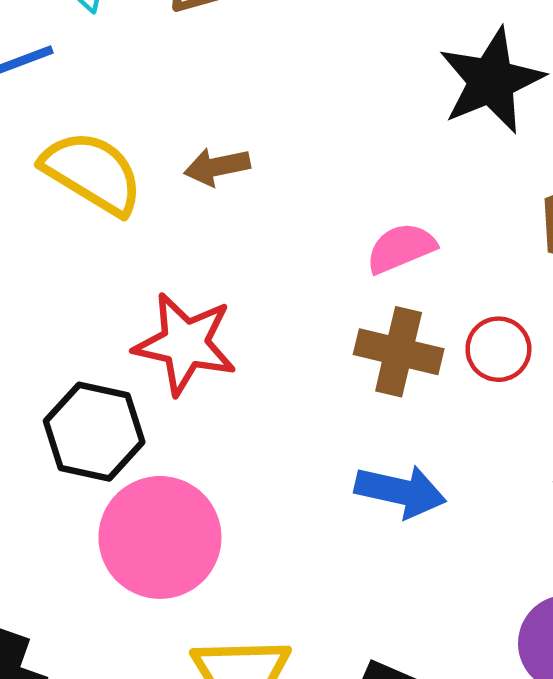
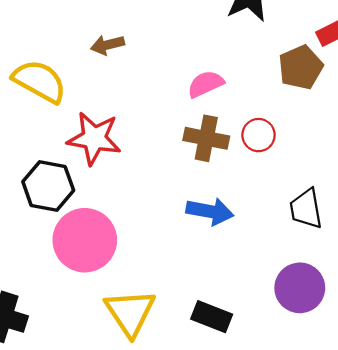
yellow semicircle: (92, 173) -> (39, 81), moved

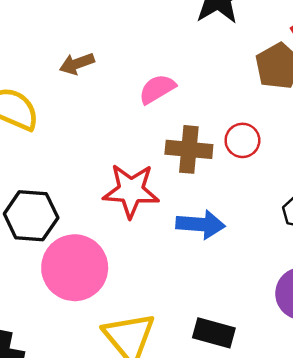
pink semicircle: (206, 84) -> (157, 89), moved
red star: (94, 138) -> (131, 191), moved

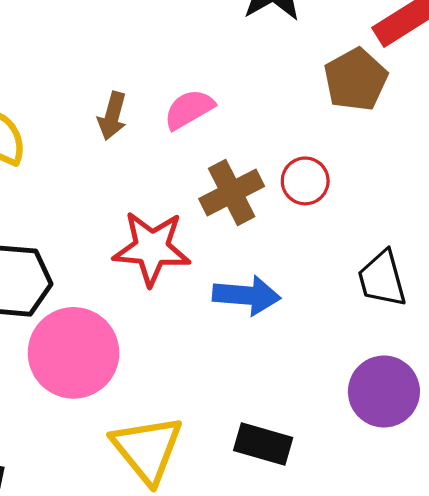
brown arrow: (77, 64) -> (112, 116), moved, turned -56
brown cross: (189, 149) -> (232, 192), turned -33

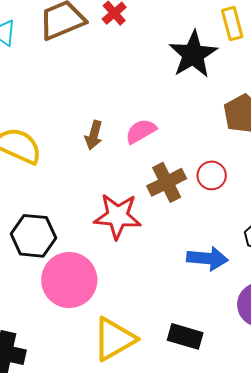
blue arrow: (247, 295) -> (207, 258), moved
yellow triangle: (147, 449) -> (114, 339), turned 39

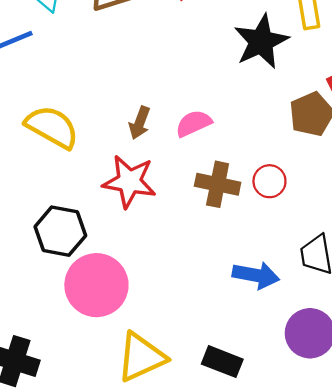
brown cross: (167, 182) -> (218, 184), turned 33
red star: (118, 216) -> (129, 182), moved

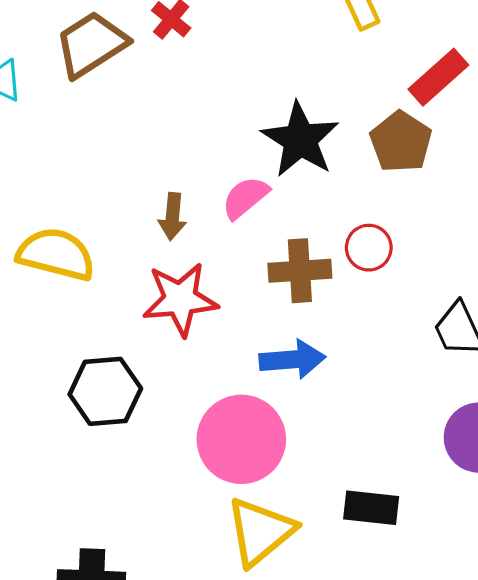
black star: (261, 42) -> (300, 140), moved
blue arrow: (256, 275) -> (292, 359), moved
pink circle: (96, 285) -> (241, 439), moved

